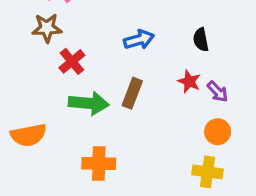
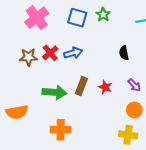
brown star: (47, 28) -> (28, 57), moved
blue arrow: (139, 40) -> (73, 53), moved
red cross: (72, 61) -> (50, 53), moved
red star: (189, 81) -> (105, 87), moved

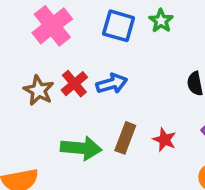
brown star: (28, 57) -> (39, 90), turned 30

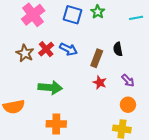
blue arrow: (112, 84) -> (68, 49), turned 42
brown rectangle: (125, 138) -> (97, 58), moved

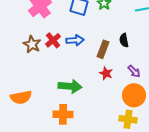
blue arrow: (68, 49) -> (75, 40), turned -30
green arrow: (50, 88) -> (70, 86), moved
orange circle: (128, 105) -> (134, 95), size x1.5

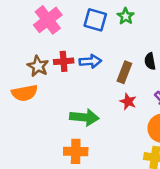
red cross: (53, 40) -> (64, 61), turned 35
orange semicircle: (21, 97) -> (25, 93), moved

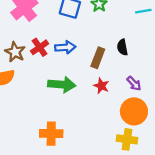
red cross: (64, 61) -> (40, 47), turned -30
green arrow: (84, 117) -> (62, 85), moved

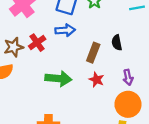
blue arrow: (65, 47) -> (65, 30), moved
brown star: (15, 52) -> (14, 47), turned 30
purple arrow: (134, 83) -> (128, 77), turned 32

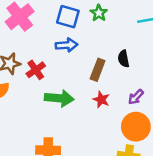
red cross: (37, 43) -> (36, 70), moved
purple arrow: (128, 77) -> (136, 97), turned 56

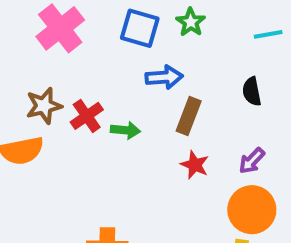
blue arrow: (67, 45) -> (164, 77), moved
black semicircle: (124, 59) -> (252, 91), moved
green arrow: (59, 98) -> (125, 130), moved, size x0.6

